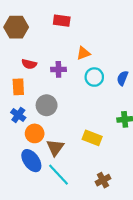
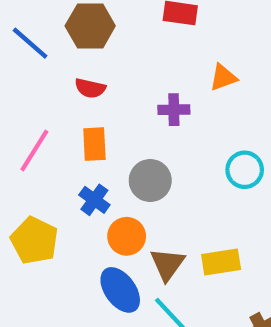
red semicircle: (29, 64) -> (90, 88), moved
cyan circle: (94, 77) -> (245, 170), moved
yellow rectangle: (92, 138) -> (221, 262), moved, turned -30

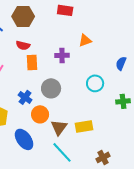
orange rectangle: (94, 144) -> (32, 62), moved
blue ellipse: (120, 290) -> (24, 139), moved

